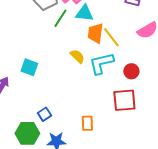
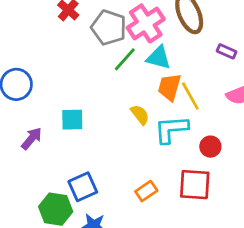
cyan square: (29, 67) -> (72, 120), turned -30
blue square: (44, 114) -> (83, 187), size x1.5
orange rectangle: (87, 123) -> (146, 191), moved, turned 49

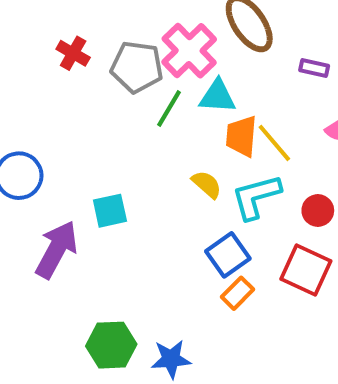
purple arrow: (32, 138) -> (57, 250), size x1.6
red square: (195, 185) -> (306, 270), turned 32
blue square: (83, 187) -> (228, 255), moved

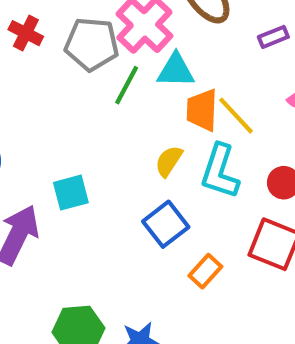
purple rectangle: (314, 68) -> (273, 37), turned -32
yellow semicircle: (207, 184) -> (169, 161), turned -96
cyan L-shape: (256, 197) -> (220, 171), turned -54
blue square: (228, 255) -> (166, 224), moved

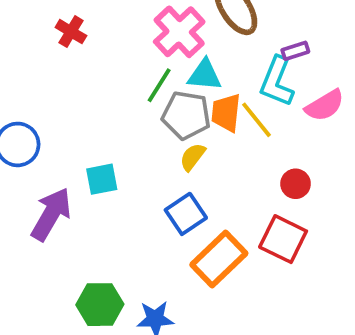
gray pentagon: (92, 44) -> (186, 115), moved
cyan L-shape: (220, 171) -> (277, 82), moved
orange rectangle: (205, 271) -> (219, 259), size x1.8

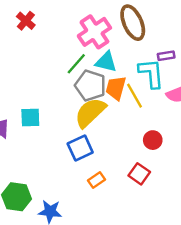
cyan L-shape: (277, 82) -> (151, 73), turned 144
yellow semicircle: (193, 157) -> (90, 113), size x1.8
red square: (283, 239) -> (139, 174), size x0.7
orange rectangle: (219, 259) -> (96, 180), size x0.5

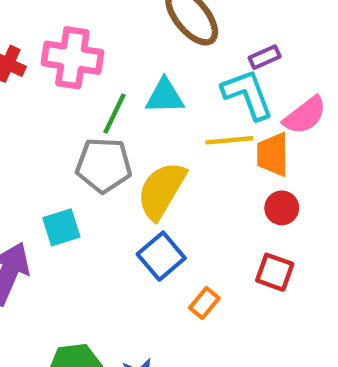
pink cross: (94, 32) -> (72, 58), moved, turned -32
gray pentagon: (90, 85) -> (104, 165), moved
orange trapezoid: (116, 88) -> (273, 154), moved
yellow line: (135, 96) -> (229, 140), turned -50

